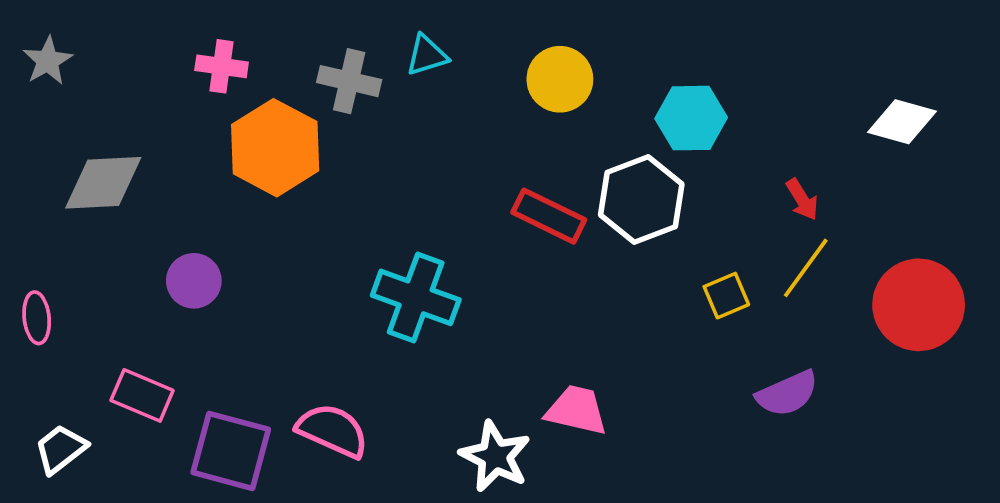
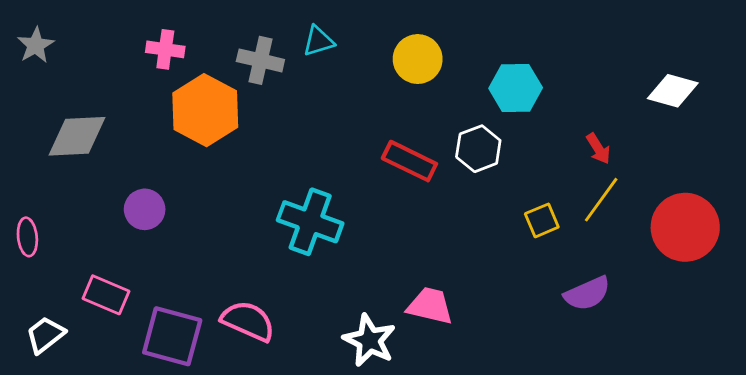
white hexagon: (641, 199) -> (478, 149), size x0.7

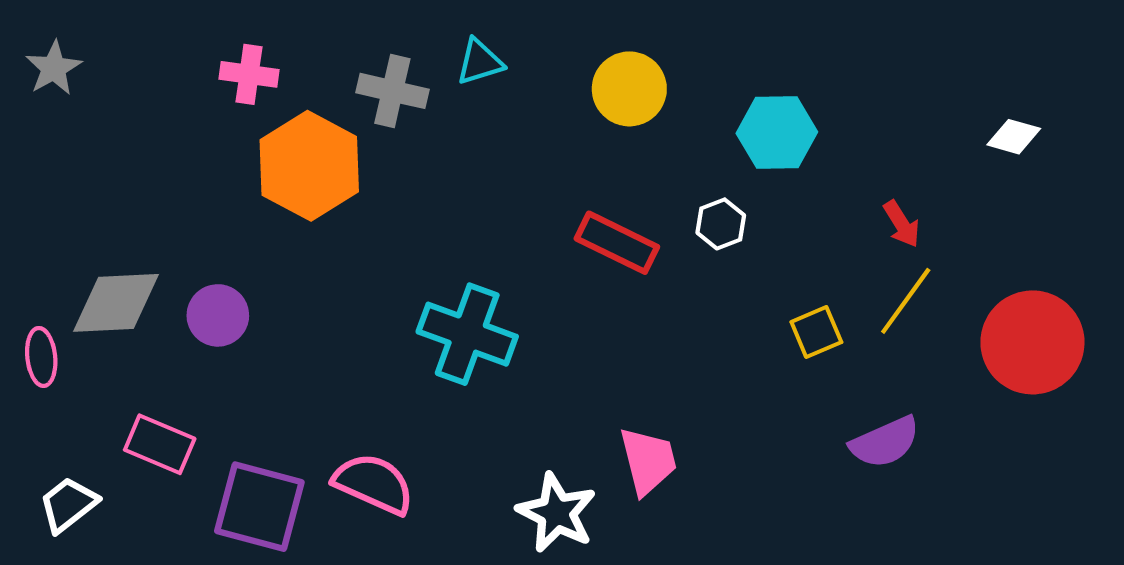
white diamond: (673, 91) -> (1014, 137), size x0.7
gray diamond: (77, 136) -> (116, 303), moved
white hexagon: (478, 149) -> (721, 224), size x0.7
pink trapezoid: (430, 306) -> (648, 461), turned 63

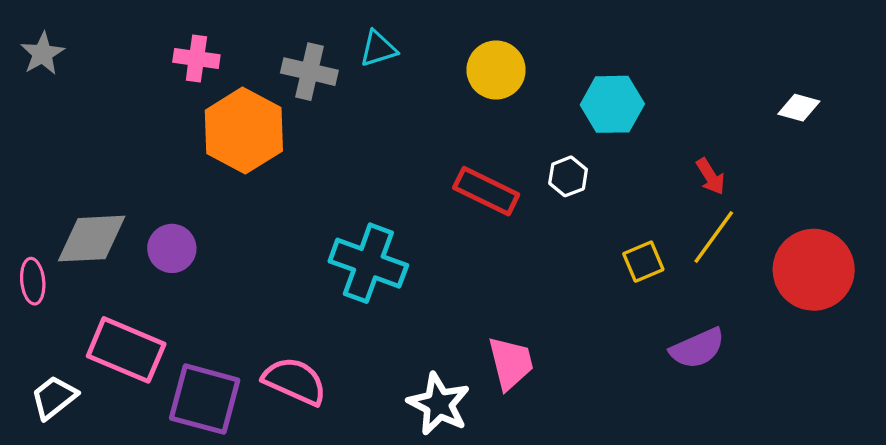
pink rectangle: (160, 444) -> (126, 350), size x1.4

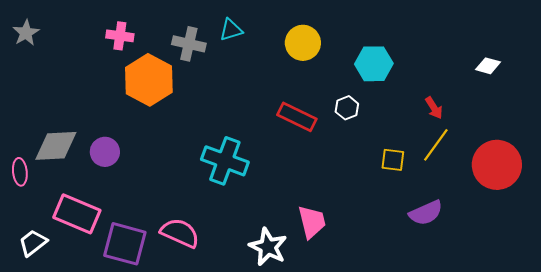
yellow square: (643, 262) -> (393, 160), turned 30

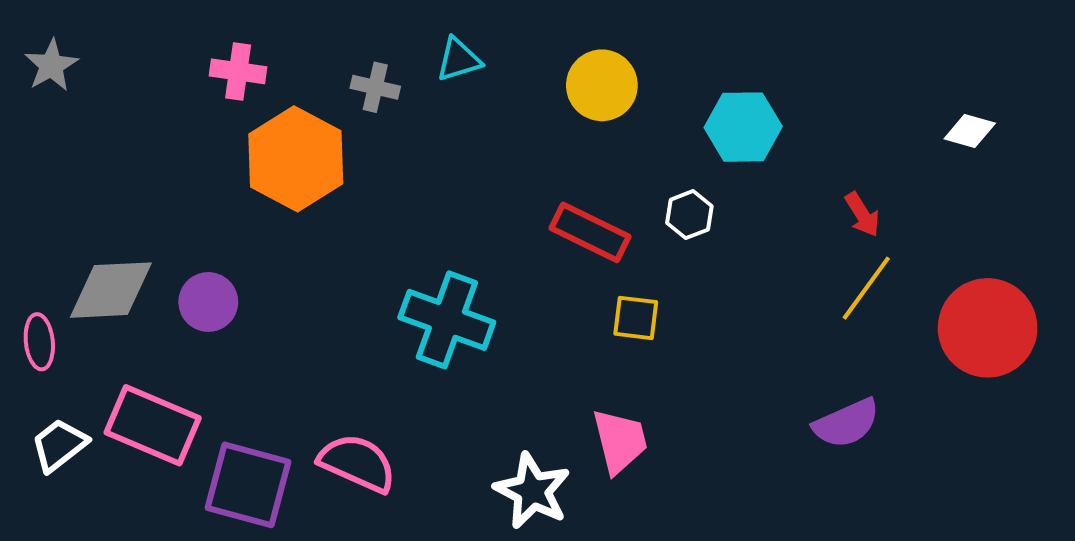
gray cross: (189, 44) -> (375, 87), size x0.7
yellow square: (393, 160) -> (636, 318), moved
white trapezoid: (33, 243) -> (59, 445), moved

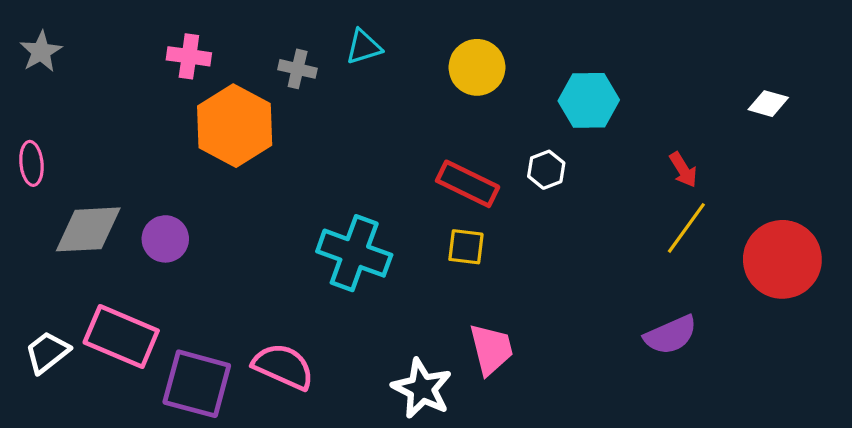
yellow square: (636, 318) -> (466, 247), moved
pink ellipse: (39, 342) -> (31, 163), moved

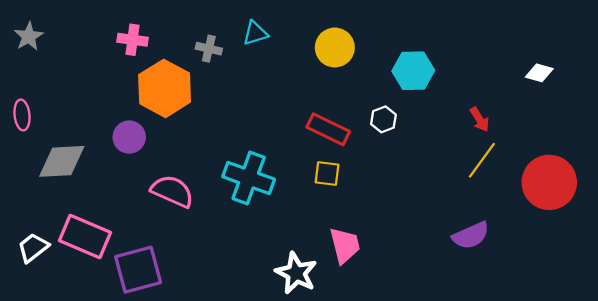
purple circle: (165, 239) -> (129, 137), moved
pink semicircle: (283, 366) -> (172, 191), moved
purple square: (197, 384) -> (138, 270), turned -30

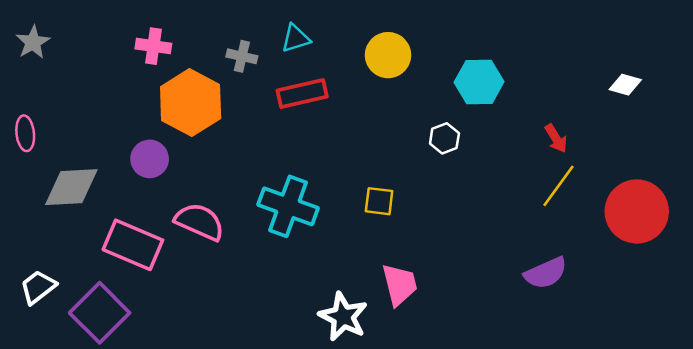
red rectangle: (328, 129) -> (302, 94), moved, turned -39
pink rectangle: (85, 237) -> (133, 245), moved
purple square: (138, 270) -> (100, 313), moved, turned -30

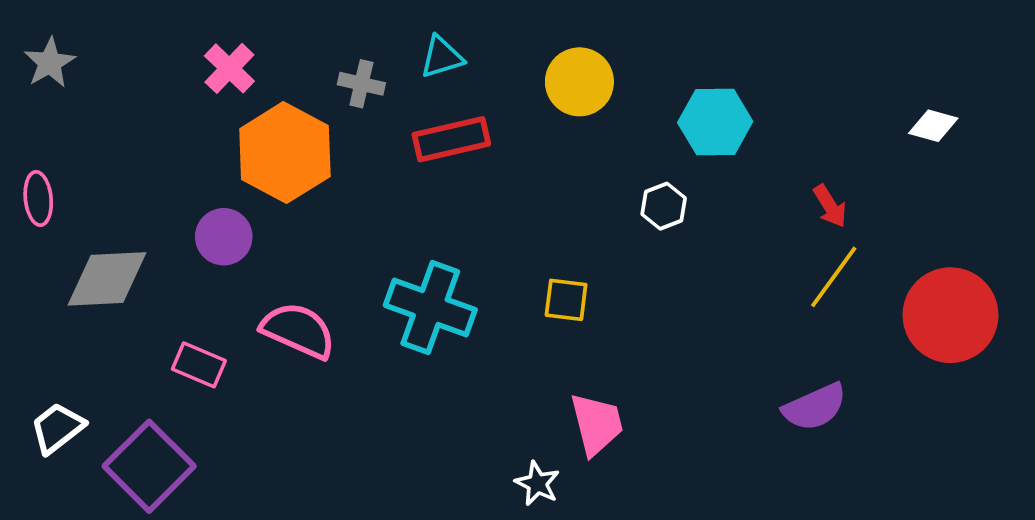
pink cross: (153, 46) -> (229, 68), turned 36
pink rectangle: (133, 245) -> (199, 365), size x0.6
white star: (343, 317) -> (537, 483), moved, size x0.6

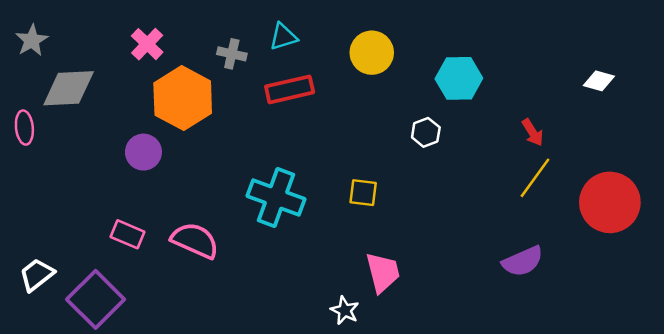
gray diamond: (107, 279) -> (69, 88), moved
pink semicircle: (298, 330) -> (195, 240), moved

